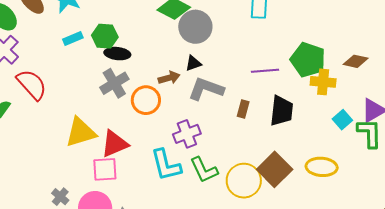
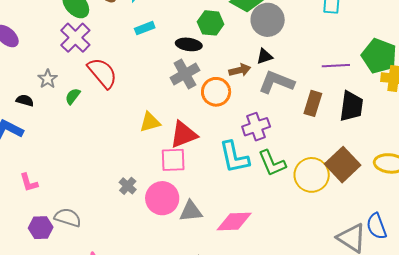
green hexagon: (105, 36) -> (211, 23), moved
brown rectangle: (243, 109) -> (313, 103), size x1.4
yellow triangle: (81, 132) -> (150, 122), size x0.7

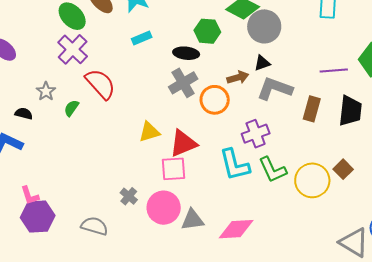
brown square: (343, 165) -> (343, 169), size x0.6
gray semicircle: (68, 218) -> (94, 226), moved
purple hexagon: (41, 228) -> (38, 217), moved, size x1.4

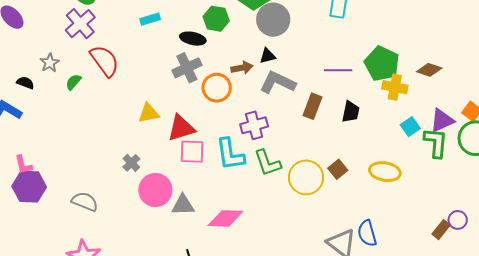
black trapezoid: (350, 111) -> (351, 112), size x0.7
pink square: (174, 169) -> (192, 152), moved
gray cross: (129, 196) -> (131, 163), moved

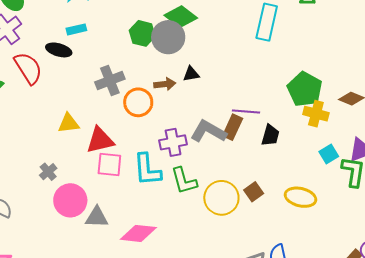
gray circle: (273, 20) -> (168, 37), moved
black ellipse: (193, 39) -> (59, 50), moved
purple line: (338, 70) -> (246, 112), moved
gray L-shape: (278, 82) -> (208, 131), moved

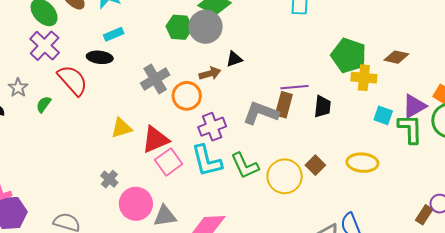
purple cross: (173, 142) -> (212, 127), moved
cyan square: (329, 154) -> (383, 115), turned -30
pink square: (109, 165) -> (169, 162), turned -32

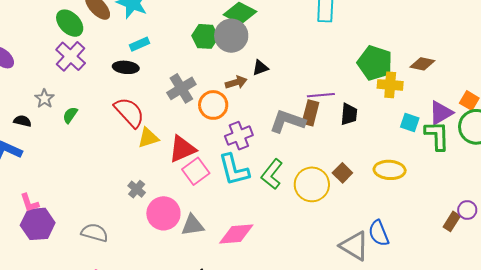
red semicircle: (73, 80) -> (129, 112), moved
green L-shape: (245, 166) -> (272, 174), turned 64

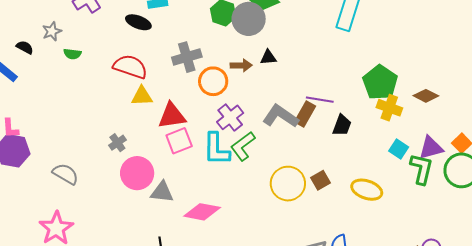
red semicircle: (129, 112) -> (130, 67), turned -44
green semicircle: (70, 115) -> (72, 54), turned -132
purple cross: (239, 136) -> (230, 117), turned -32
green L-shape: (272, 174) -> (243, 146), moved

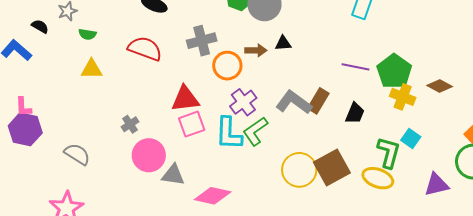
yellow triangle: (142, 96) -> (91, 69), moved
purple line: (320, 100) -> (355, 67), moved
purple triangle: (431, 148) -> (437, 185), moved
green L-shape: (421, 169) -> (389, 152), moved
brown square: (320, 180) -> (332, 167), size x1.8

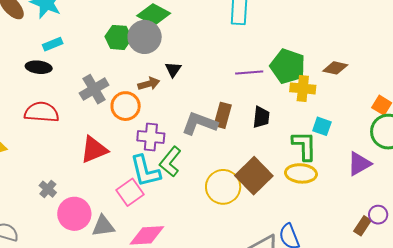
black triangle: (283, 43) -> (173, 69), turned -36
purple cross: (243, 102) -> (151, 137), turned -32
pink square: (192, 124) -> (130, 192), moved

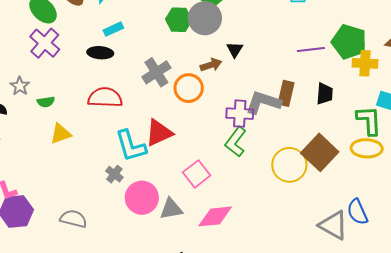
purple cross: (151, 137) -> (240, 114), moved
cyan L-shape: (145, 171) -> (131, 146), moved

